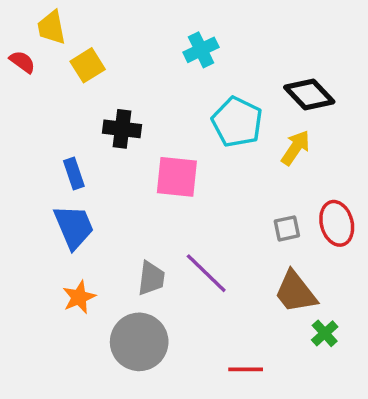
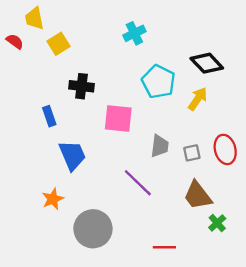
blue trapezoid: (74, 227) -> (72, 155), moved
gray trapezoid: (151, 278) -> (160, 146), moved

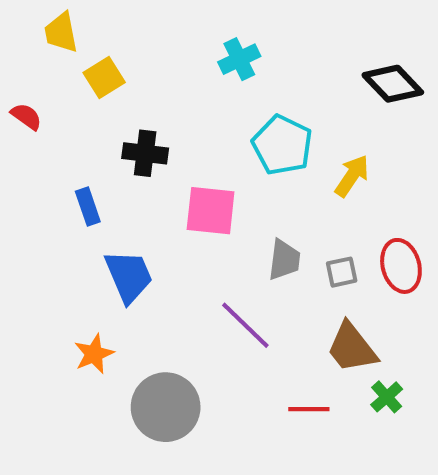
red semicircle: (15, 41) -> (26, 116), moved
black diamond: (207, 63) -> (393, 84), moved
red line: (164, 247) -> (309, 409), moved

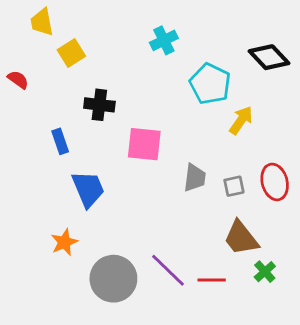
cyan pentagon: (282, 145) -> (210, 84), moved
purple line: (245, 325) -> (168, 270), moved

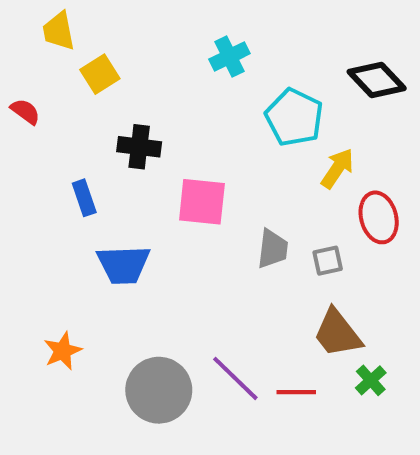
red ellipse: (275, 182) -> (379, 217), moved
blue trapezoid: (88, 189) -> (123, 265), turned 111
orange star: (64, 242) -> (63, 351), moved

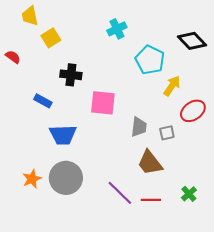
blue rectangle: (84, 198) -> (43, 101), turned -42
red ellipse: (379, 217) -> (193, 111), turned 70
brown trapezoid: (337, 333) -> (150, 163), moved
gray circle: (159, 390) -> (66, 178), moved

